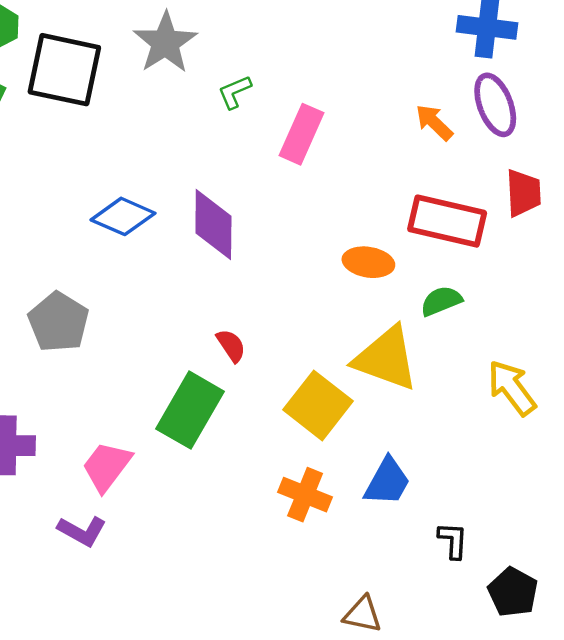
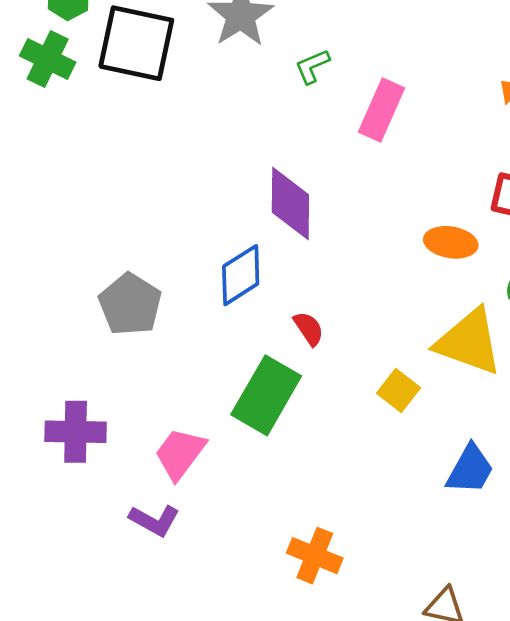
blue diamond: (123, 216) -> (241, 275), moved, turned -56
yellow square: (318, 405) -> (399, 390), size x0.6
orange cross: (305, 495) -> (315, 556), moved

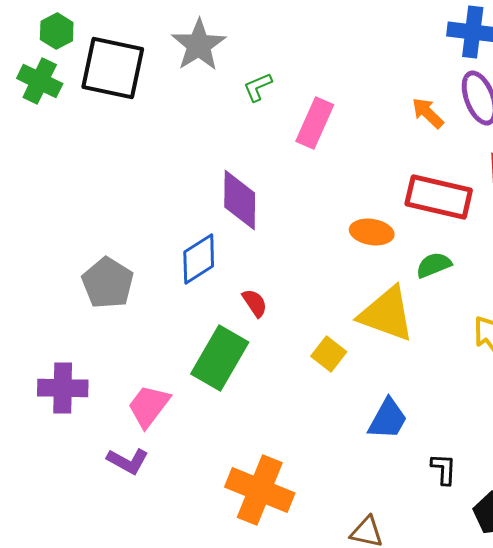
orange cross: (315, 556) -> (260, 490), size x1.5

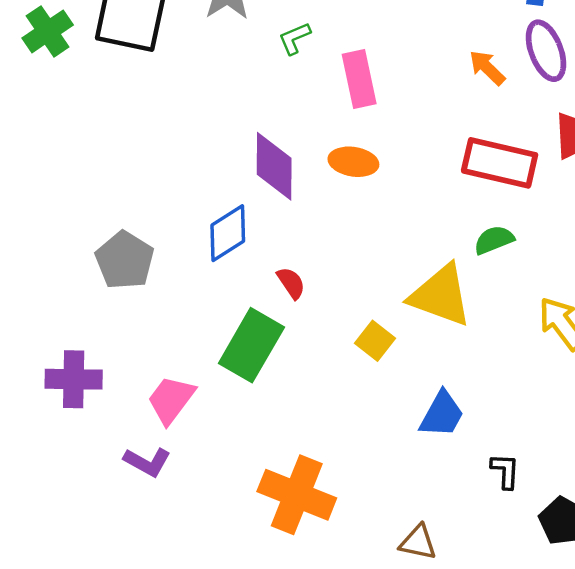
green cross: (40, 81) -> (48, 31), turned 30
pink rectangle: (315, 123) -> (359, 79), turned -36
orange ellipse: (372, 232) -> (353, 162), moved

